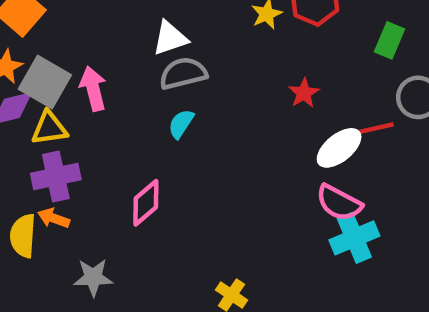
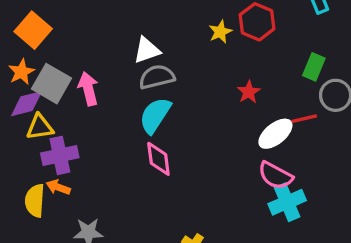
green rectangle: (390, 40) -> (314, 67), moved
cyan semicircle: (181, 124) -> (155, 115), size x1.6
yellow triangle: (49, 128) -> (40, 127), moved
pink diamond: (146, 203) -> (158, 159), moved, turned -57

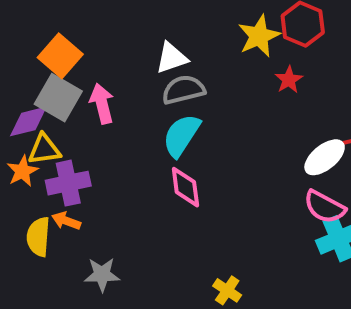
orange square: (33, 30) -> (60, 56), moved
yellow star: (220, 32) -> (259, 36), size x1.5
orange star: (21, 72) -> (22, 171), moved
red star: (249, 92) -> (289, 80), moved

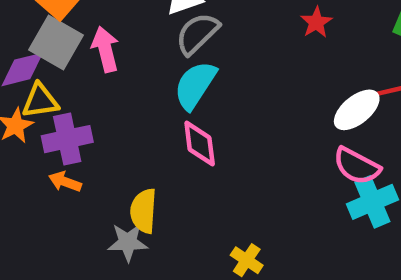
gray semicircle: (183, 90) -> (197, 34), turned -30
yellow semicircle: (38, 237) -> (143, 211), moved
gray star: (102, 275) -> (128, 242), moved

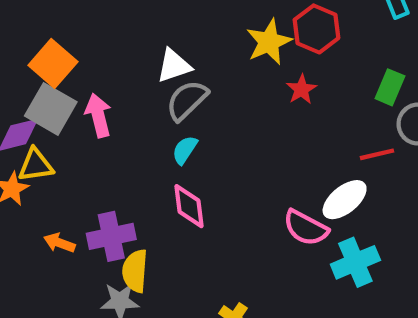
cyan semicircle: (195, 85) -> (185, 150), size x0.6
white ellipse: (357, 110) -> (345, 200), moved
purple cross: (67, 139) -> (111, 236), moved
pink semicircle: (357, 166) -> (306, 228), moved

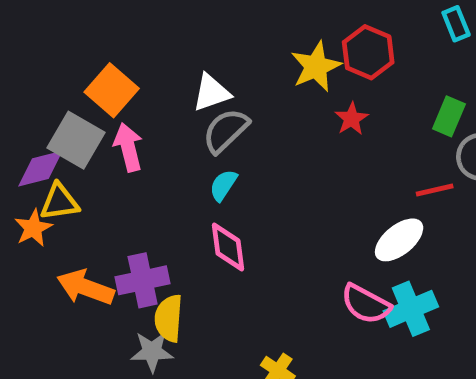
orange square: (53, 64) -> (112, 90), moved
pink semicircle: (306, 228) -> (366, 304), moved
orange arrow: (59, 243) -> (86, 287), size x1.6

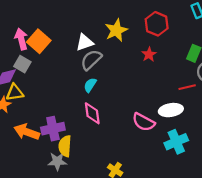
yellow star: (316, 67) -> (116, 30), moved
gray square: (76, 140) -> (22, 64), size x0.7
pink arrow: (128, 147) -> (21, 39), moved
white ellipse: (399, 240) -> (171, 110), turned 30
pink semicircle: (366, 304) -> (144, 122), moved

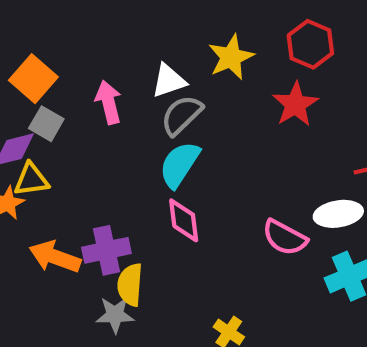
pink arrow: (21, 39) -> (109, 102), moved
orange square: (39, 41) -> (33, 79), moved
red star: (149, 54) -> (295, 104), size x1.5
cyan semicircle: (90, 85) -> (179, 164), size x1.6

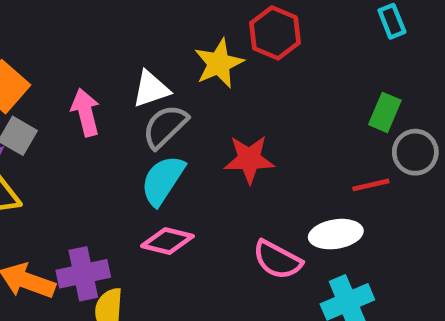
red hexagon: (310, 44) -> (275, 33), moved
red star: (295, 104) -> (249, 159), moved, turned 30
pink diamond: (184, 220) -> (167, 241), turned -69

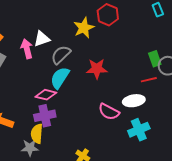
white triangle: (151, 89) -> (42, 39), moved
green rectangle: (385, 112) -> (155, 59), moved, turned -42
pink diamond: (167, 241) -> (46, 95), moved
purple cross: (83, 274) -> (45, 116), moved

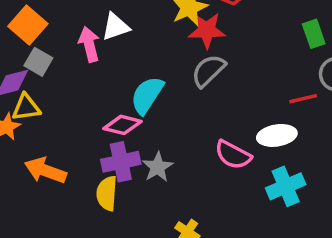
gray semicircle: (61, 55) -> (208, 71), moved
green rectangle: (155, 59) -> (314, 34), moved
red star: (97, 69) -> (207, 30), moved
gray star: (30, 148) -> (158, 167), moved, turned -30

